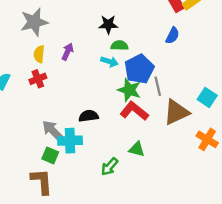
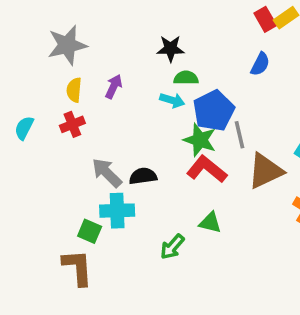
gray arrow: (53, 131) -> (107, 173), moved

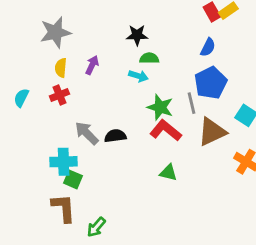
blue pentagon: (214, 111) -> (211, 83), moved
cyan cross: (117, 211) -> (64, 162), moved
green arrow: (172, 247) -> (96, 227), moved

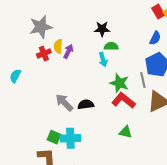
yellow semicircle: (61, 68) -> (58, 46), moved
cyan arrow: (138, 76) -> (103, 60), turned 56
red cross: (59, 95) -> (44, 53), moved
cyan cross: (64, 162) -> (70, 138), moved

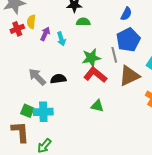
purple arrow: (68, 51) -> (45, 34), moved
cyan arrow: (103, 60) -> (61, 39), moved
green star: (119, 83) -> (91, 58), turned -30

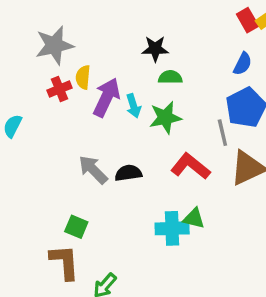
purple arrow: (45, 34) -> (107, 97), size x1.6
green star: (91, 58) -> (165, 118), moved
cyan cross: (43, 112) -> (172, 228), moved

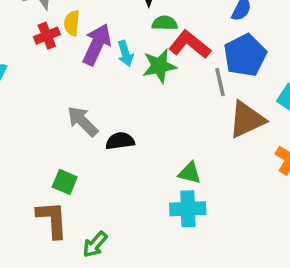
red L-shape: (190, 166) -> (190, 45), moved
black semicircle: (128, 173) -> (120, 141), moved
cyan cross: (172, 228) -> (188, 209), moved

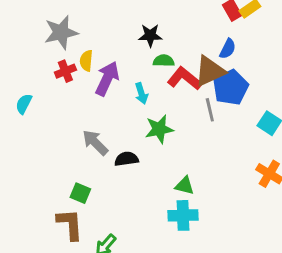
cyan arrow: (125, 53) -> (141, 93), moved
green star: (159, 66) -> (159, 129), moved
brown triangle: (247, 120) -> (210, 71), moved

